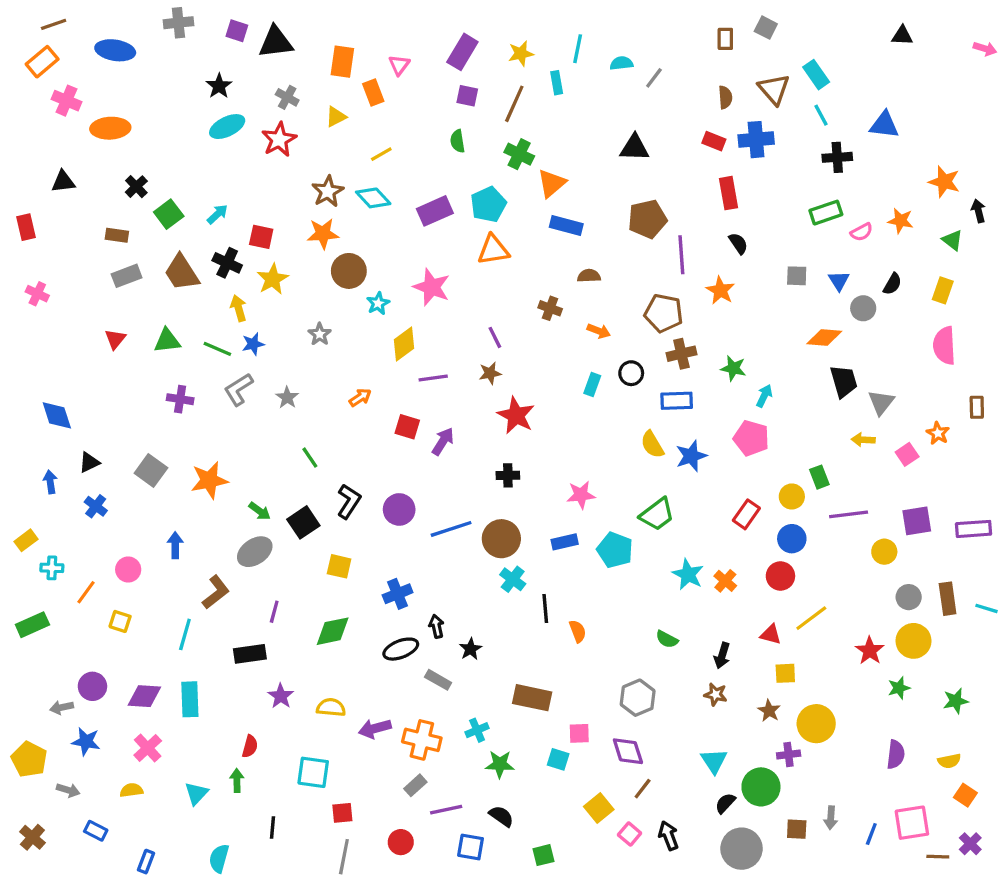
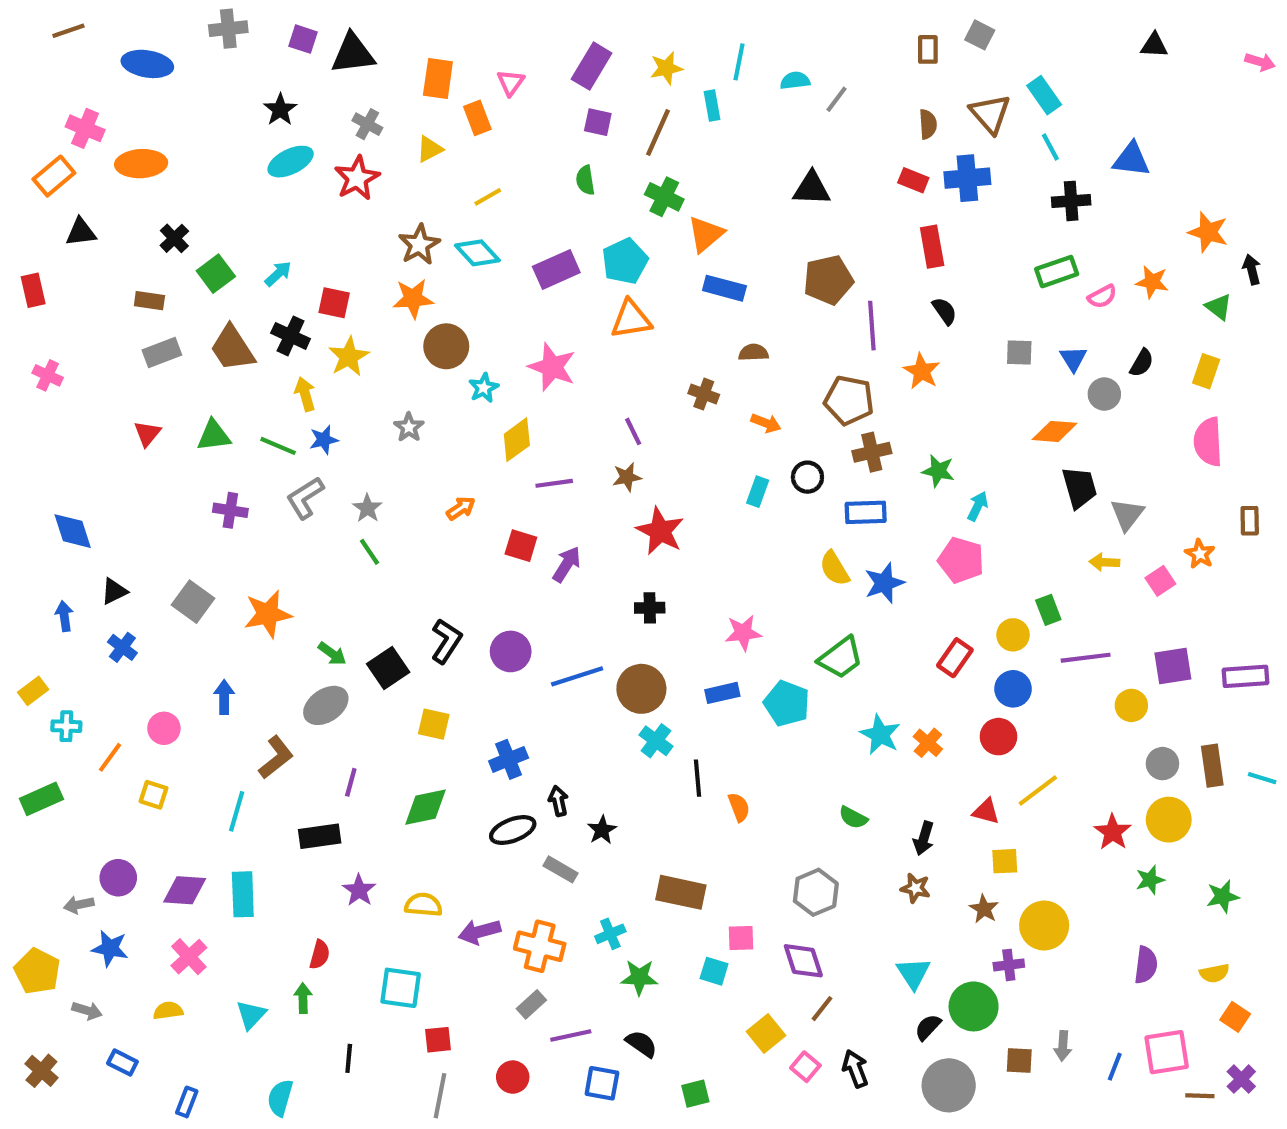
orange rectangle: (42, 62) -> (54, 176), moved
green line: (310, 458) -> (369, 552), moved

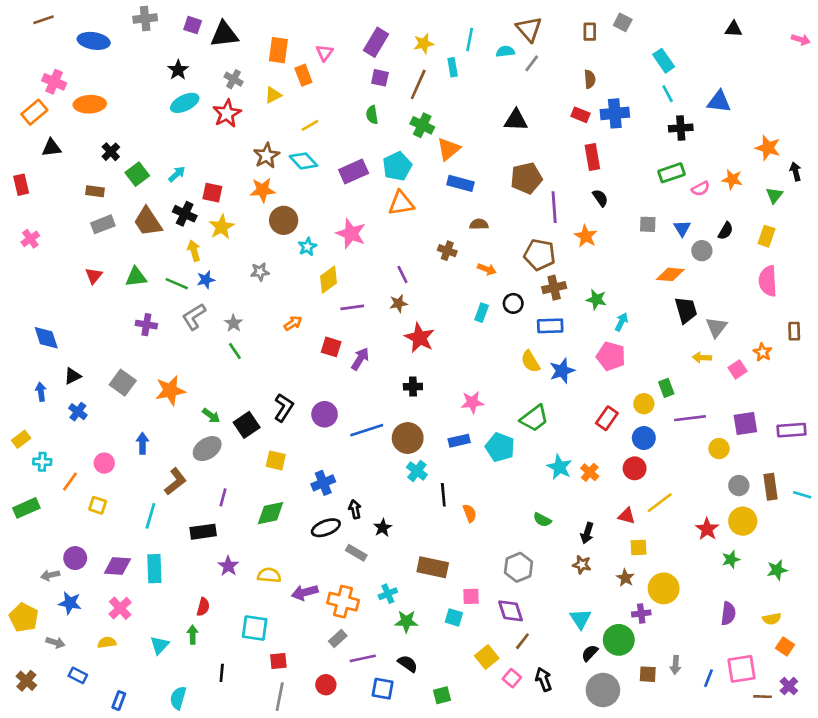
brown triangle: (990, 114) -> (529, 29), moved
green triangle: (1219, 307) -> (774, 195), turned 30
pink cross: (48, 375) -> (30, 239), turned 30
gray star: (409, 427) -> (260, 272), turned 30

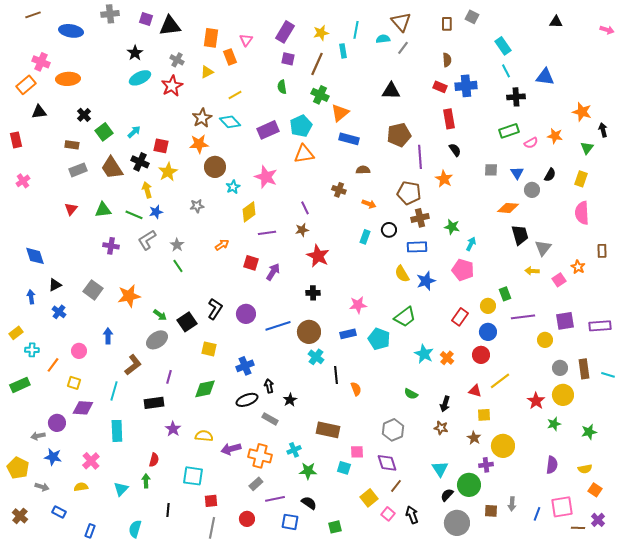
purple diamond: (117, 566) -> (83, 408), moved

